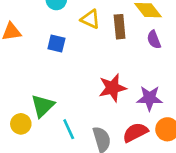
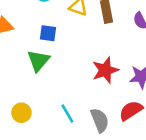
green triangle: (43, 106) -> (38, 61), moved

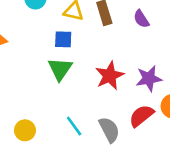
blue square: (48, 33) -> (63, 39), moved
green triangle: (38, 61) -> (60, 69), moved

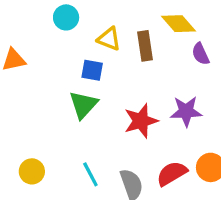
purple semicircle: (141, 19) -> (201, 54), moved
purple star: (149, 79) -> (186, 111), moved

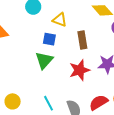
brown rectangle: (145, 46) -> (82, 40), moved

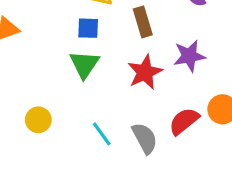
yellow circle: (13, 101) -> (38, 120), moved

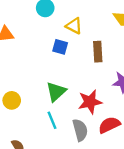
green triangle: (84, 64) -> (56, 92), moved
red star: (145, 72) -> (90, 102), moved

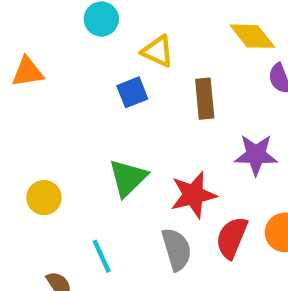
blue square: (60, 47) -> (132, 92), turned -35
cyan line: (52, 120) -> (102, 256), moved
red semicircle: (109, 125) -> (232, 238), turned -40

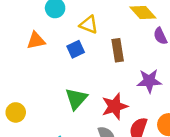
orange triangle: (27, 72) -> (36, 41), moved
yellow circle: (44, 198) -> (16, 112), moved

